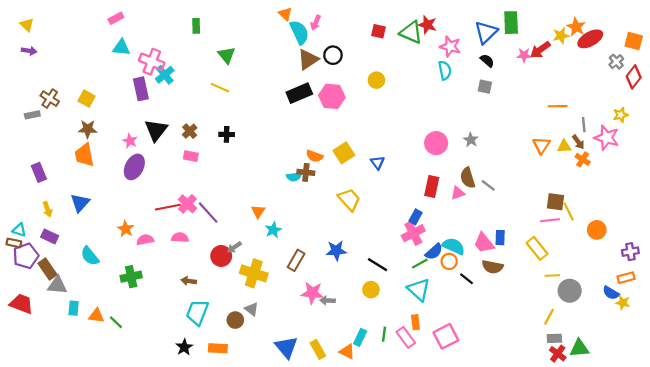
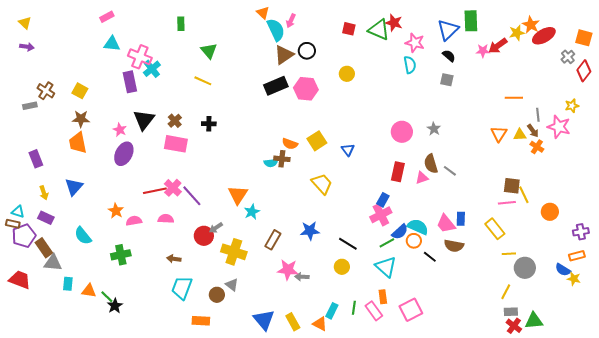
pink rectangle: (191, 156) -> (176, 144), size x1.6
orange triangle: (258, 211) -> (238, 195), size x1.5
black star: (184, 347) -> (115, 306), moved

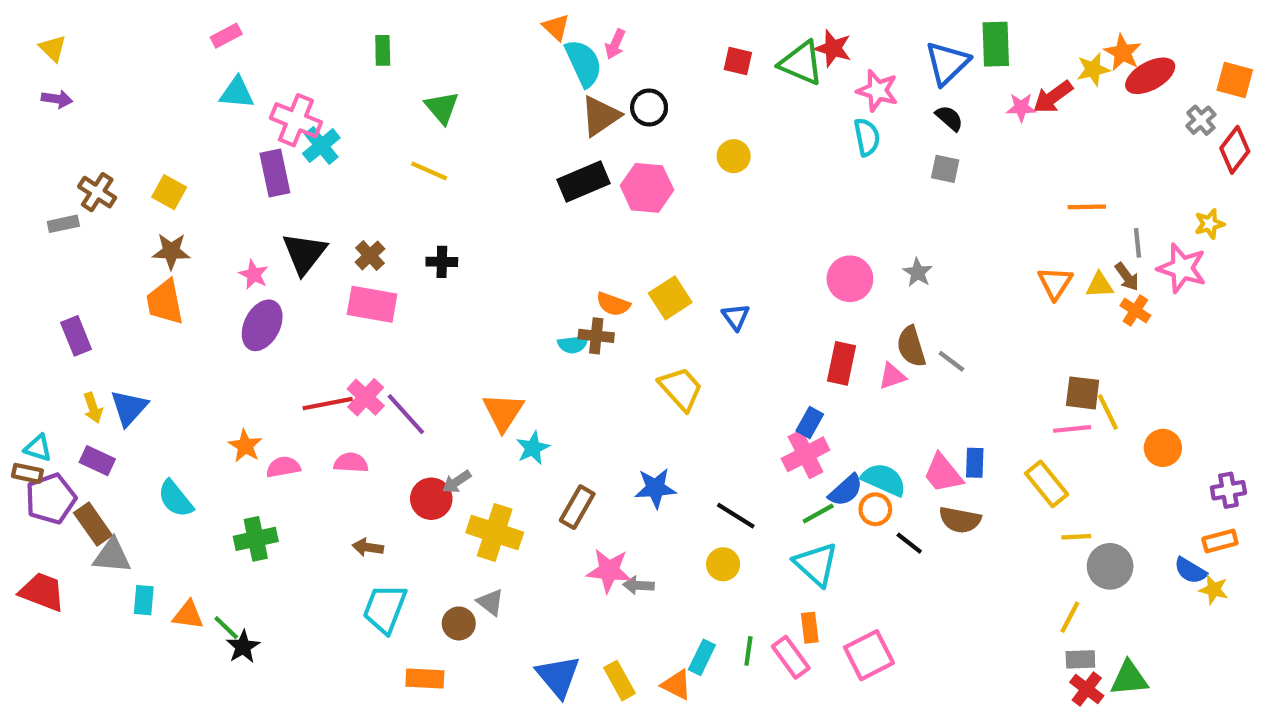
blue triangle: (74, 187) -> (129, 408), moved

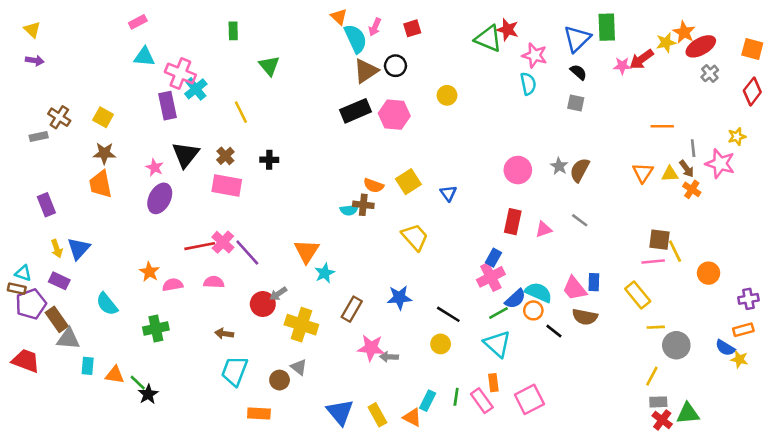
red square: (738, 61) -> (412, 28), moved, turned -30
gray cross: (1201, 120) -> (710, 73), moved
yellow line: (429, 171) -> (241, 112), moved, turned 40
brown semicircle: (911, 346) -> (580, 170), moved, turned 45

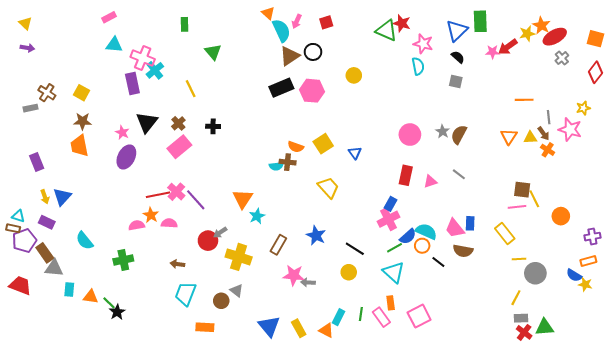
pink rectangle: (227, 185) -> (179, 147), turned -50
orange star: (149, 272) -> (151, 215), moved
blue star: (399, 298) -> (316, 235), turned 30

